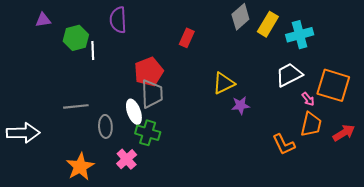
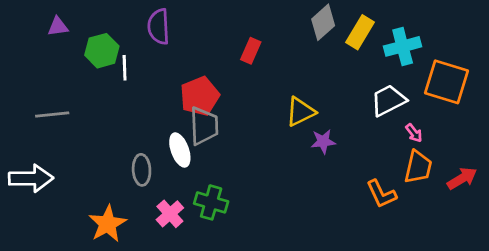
orange square: (333, 85) -> (447, 82), moved
gray line: (76, 106) -> (52, 115), moved
green cross: (148, 133) -> (211, 202), moved

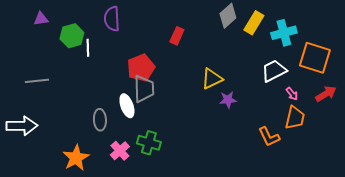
red arrow: (462, 178) -> (326, 94), moved

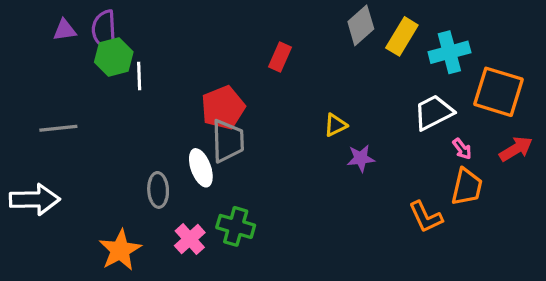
purple semicircle: (112, 19) -> (104, 30), moved
yellow triangle: (212, 79) -> (335, 125), size x0.7

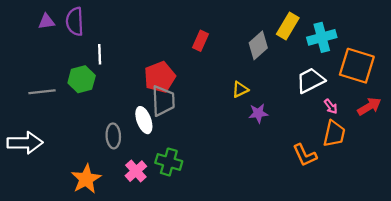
gray diamond: (361, 25) -> (258, 45), moved
green hexagon: (114, 57) -> (82, 79), moved

